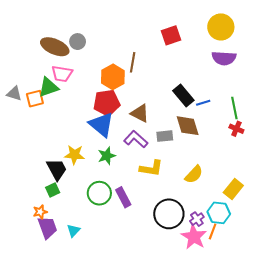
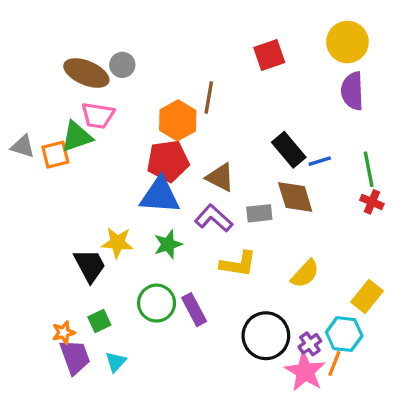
purple semicircle: (224, 58) -> (352, 91), turned 85
blue triangle: (101, 125) -> (160, 195), turned -36
green square: (53, 190) -> (99, 321), moved

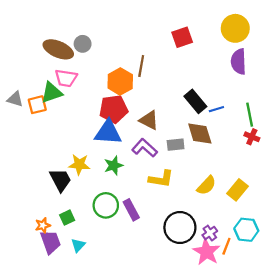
yellow rectangle: (367, 297) -> (237, 190), moved
cyan hexagon: (344, 334) -> (246, 230), moved

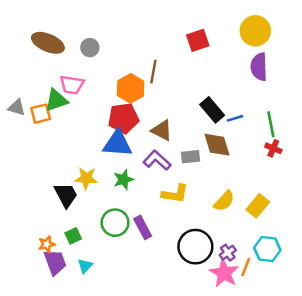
brown ellipse: (58, 49) -> (48, 43), moved

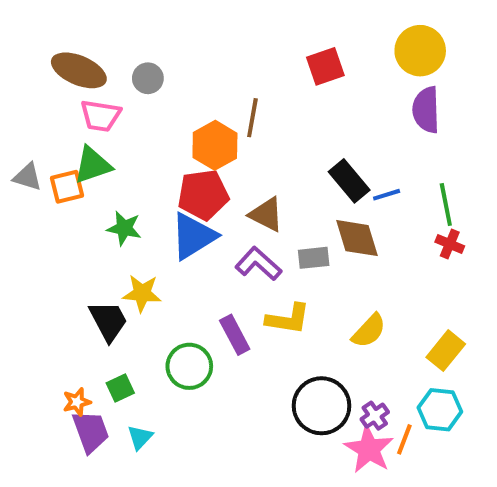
pink trapezoid: (72, 85) -> (101, 116), moved
blue triangle: (117, 144) -> (193, 236), turned -36
green star: (123, 179) -> (124, 228), moved, turned 30
yellow rectangle: (258, 206) -> (446, 351), moved
purple rectangle: (143, 227) -> (235, 335), moved

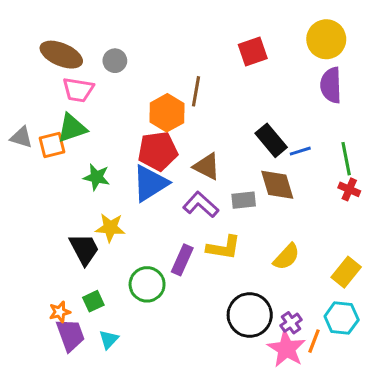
purple rectangle: (235, 335) -> (182, 260), turned 52

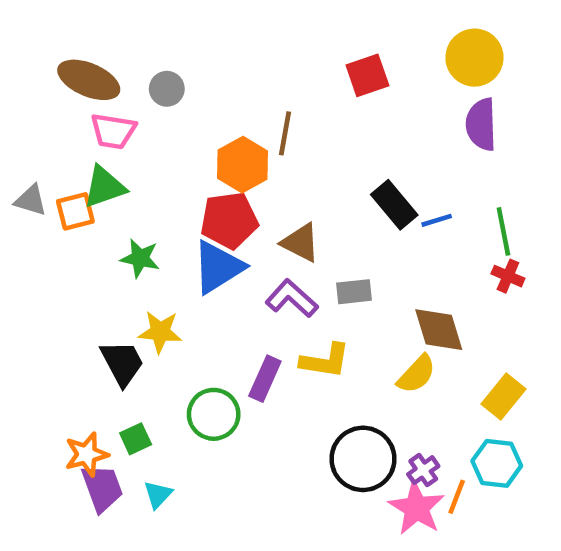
brown diamond: (277, 185) -> (439, 330), moved
orange star: (60, 312) -> (87, 454), size x1.4

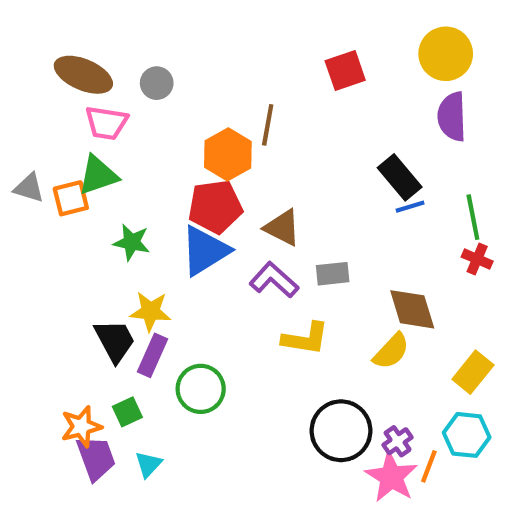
black rectangle: (394, 205) -> (400, 177), moved
purple rectangle: (265, 379) -> (153, 355), moved

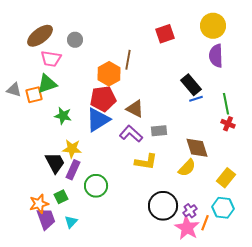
brown ellipse: (83, 75) -> (40, 36), turned -60

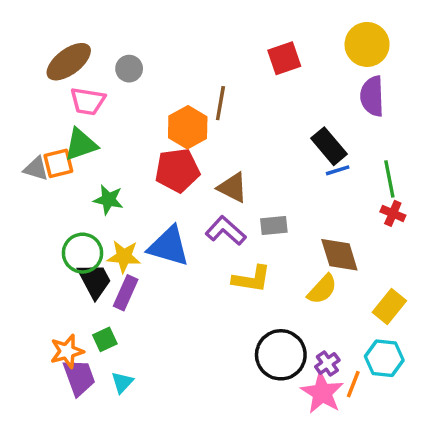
gray triangle: (14, 90) -> (36, 169), moved
blue triangle: (98, 120) -> (169, 246), moved, turned 48
green circle: (96, 186) -> (83, 253), moved

